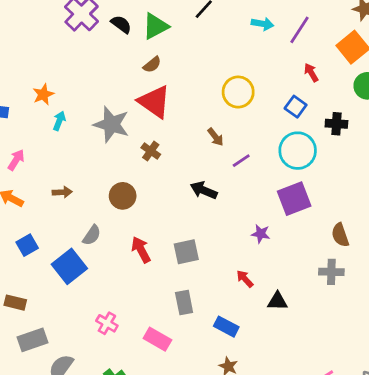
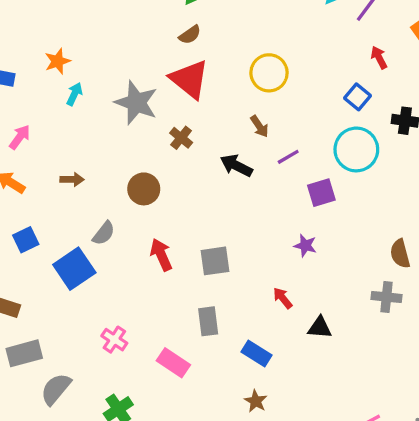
yellow circle: (238, 92) -> (269, 73), moved
black arrow: (204, 190) -> (236, 166), moved
purple square: (294, 199) -> (321, 193), moved, size x0.7

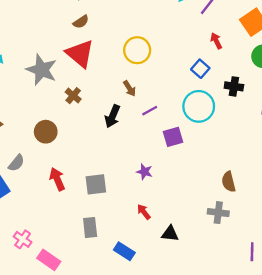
black arrow: (236, 166) -> (112, 116), turned -95
purple star: (305, 246) -> (144, 172), moved
pink rectangle: (173, 363) -> (49, 260), moved

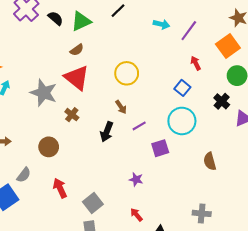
black cross: (234, 86) -> (222, 101), moved, turned 35
brown semicircle: (229, 182) -> (210, 161), moved
gray square: (96, 184) -> (93, 203), moved, turned -30

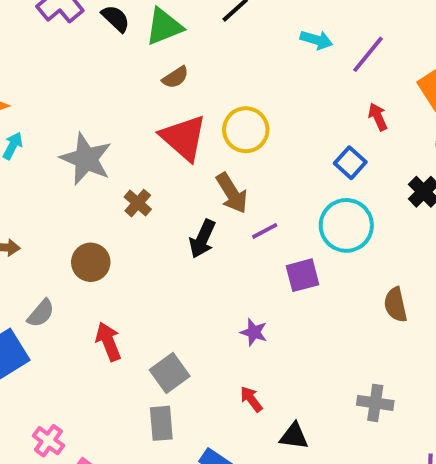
brown semicircle: (77, 50) -> (175, 77), moved
red triangle: (77, 78) -> (184, 138), moved
brown arrow: (121, 107) -> (232, 193), size x1.5

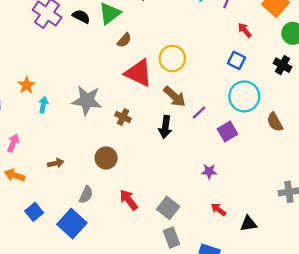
brown semicircle: (396, 305) -> (275, 122), moved

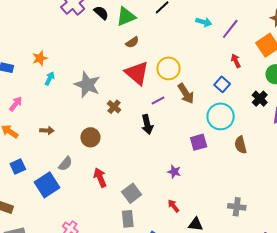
brown arrow: (175, 96) -> (186, 94), moved
purple line: (199, 113) -> (158, 100), moved
black arrow: (165, 127) -> (147, 124), turned -36

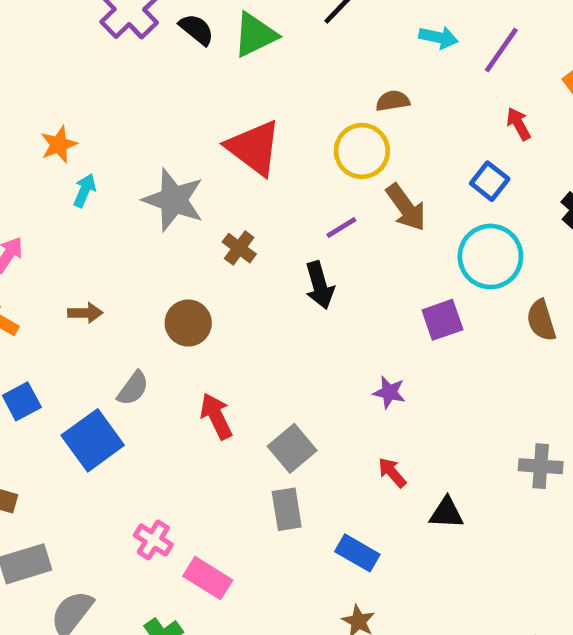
brown semicircle: (132, 42) -> (393, 101), moved, turned -152
red triangle: (137, 73) -> (254, 148), moved

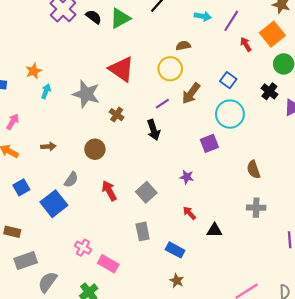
red arrow: (519, 124) -> (246, 44), moved
brown arrow: (406, 207) -> (191, 93), turned 75
brown semicircle: (541, 320) -> (254, 169), moved
gray square: (292, 448) -> (146, 192), moved

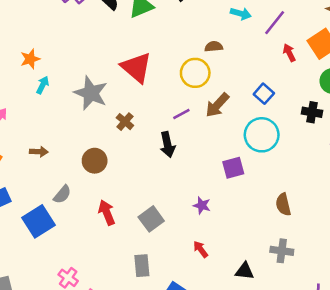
black cross: (269, 91) -> (312, 112), turned -35
black triangle: (215, 230) -> (245, 271), moved

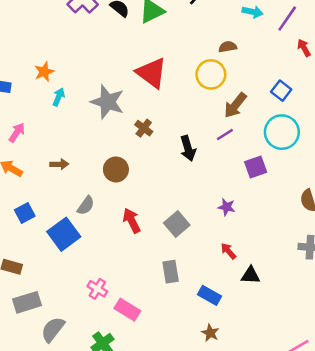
purple line: (181, 114) -> (225, 135), moved
black triangle: (245, 271) -> (251, 275), moved

